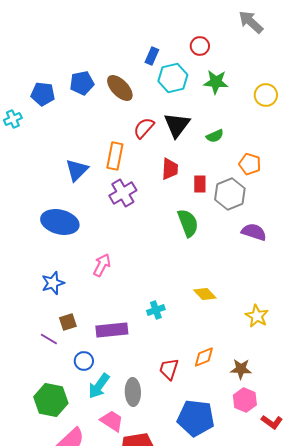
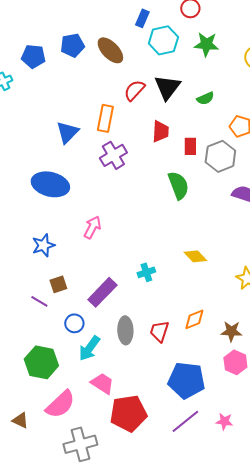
purple rectangle: (112, 330) -> (102, 292), turned -40
gray ellipse: (133, 392) -> (125, 330), moved

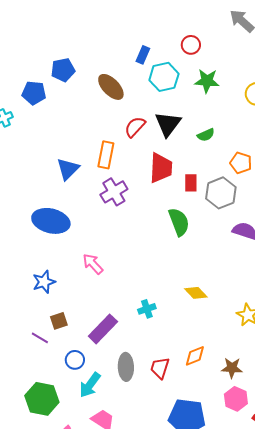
blue pentagon: (72, 45) -> (63, 70), moved
red trapezoid: (160, 131) -> (161, 168), size x1.4
pink arrow: (92, 227) -> (93, 264), turned -70

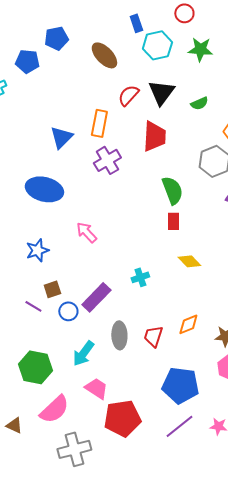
blue rectangle: (143, 55) -> (136, 23), turned -42
red rectangle: (191, 183) -> (173, 221), moved
blue circle: (75, 360) -> (68, 311), moved

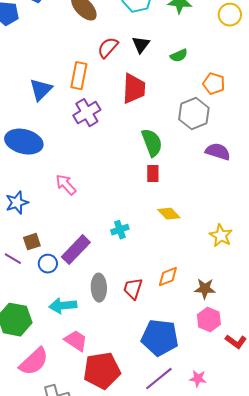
black triangle: (161, 92) -> (141, 45), size x0.7
cyan arrow: (83, 353) -> (63, 306), turned 48

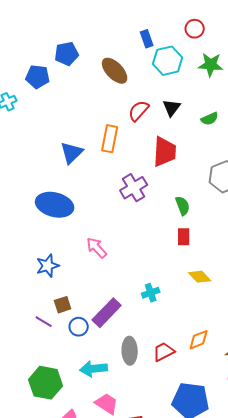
purple cross: (87, 113) -> (134, 188), moved
green semicircle: (152, 143) -> (183, 206), size x0.7
red trapezoid: (133, 289) -> (164, 352), turned 45

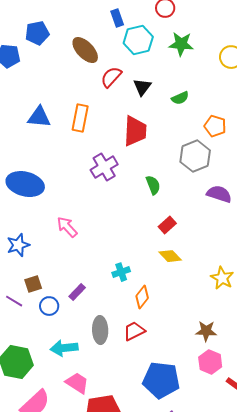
red semicircle: (139, 111) -> (111, 77), moved
blue triangle: (72, 153) -> (39, 117), moved, turned 50
red rectangle: (184, 237) -> (167, 225), moved, turned 48
purple rectangle: (107, 313) -> (77, 292), size x0.6
orange diamond: (199, 340) -> (142, 297), moved, turned -30

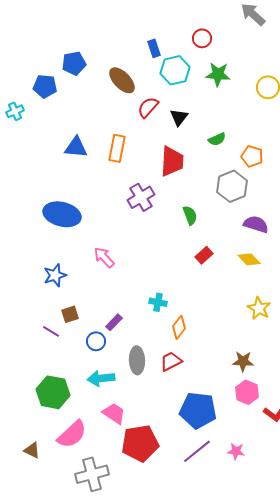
green semicircle: (180, 98) -> (217, 139), moved
yellow diamond: (170, 256) -> (249, 259), moved
cyan cross: (121, 272) -> (158, 302), turned 30
blue circle: (49, 306) -> (96, 341), moved

